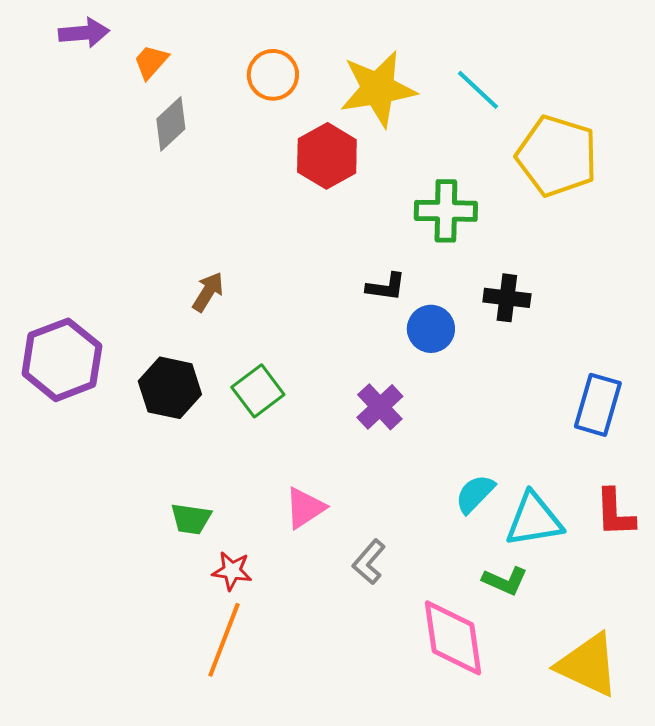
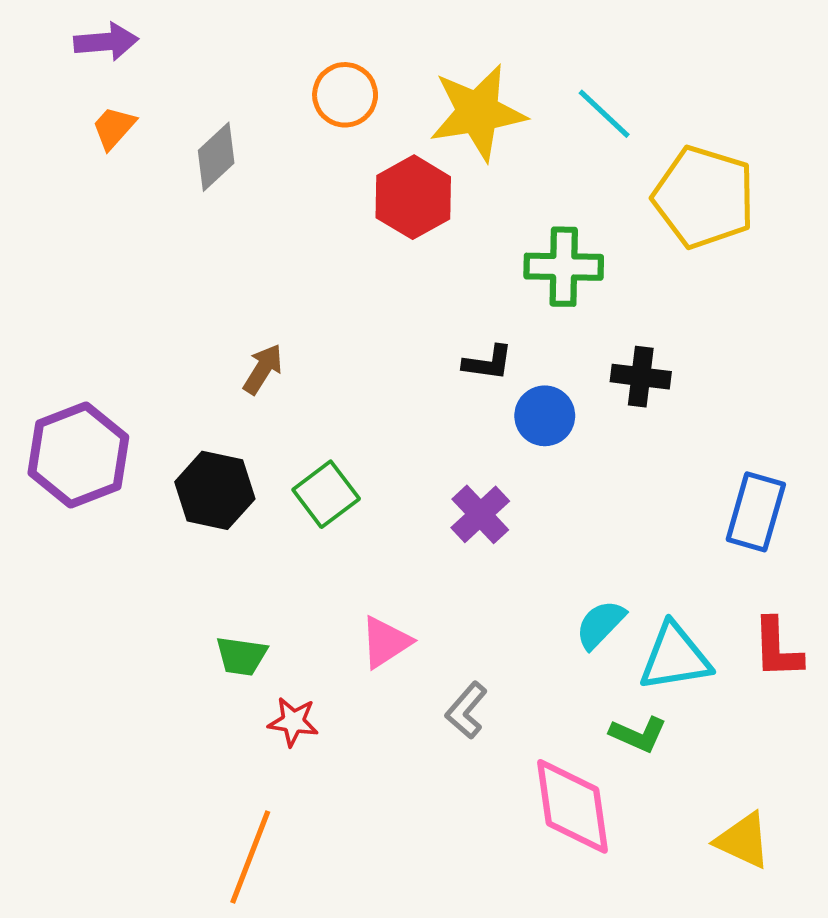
orange trapezoid: (151, 62) -> (114, 128), moved
orange line: (224, 640) -> (250, 857), moved
yellow triangle: (588, 665) -> (743, 840), size x0.7

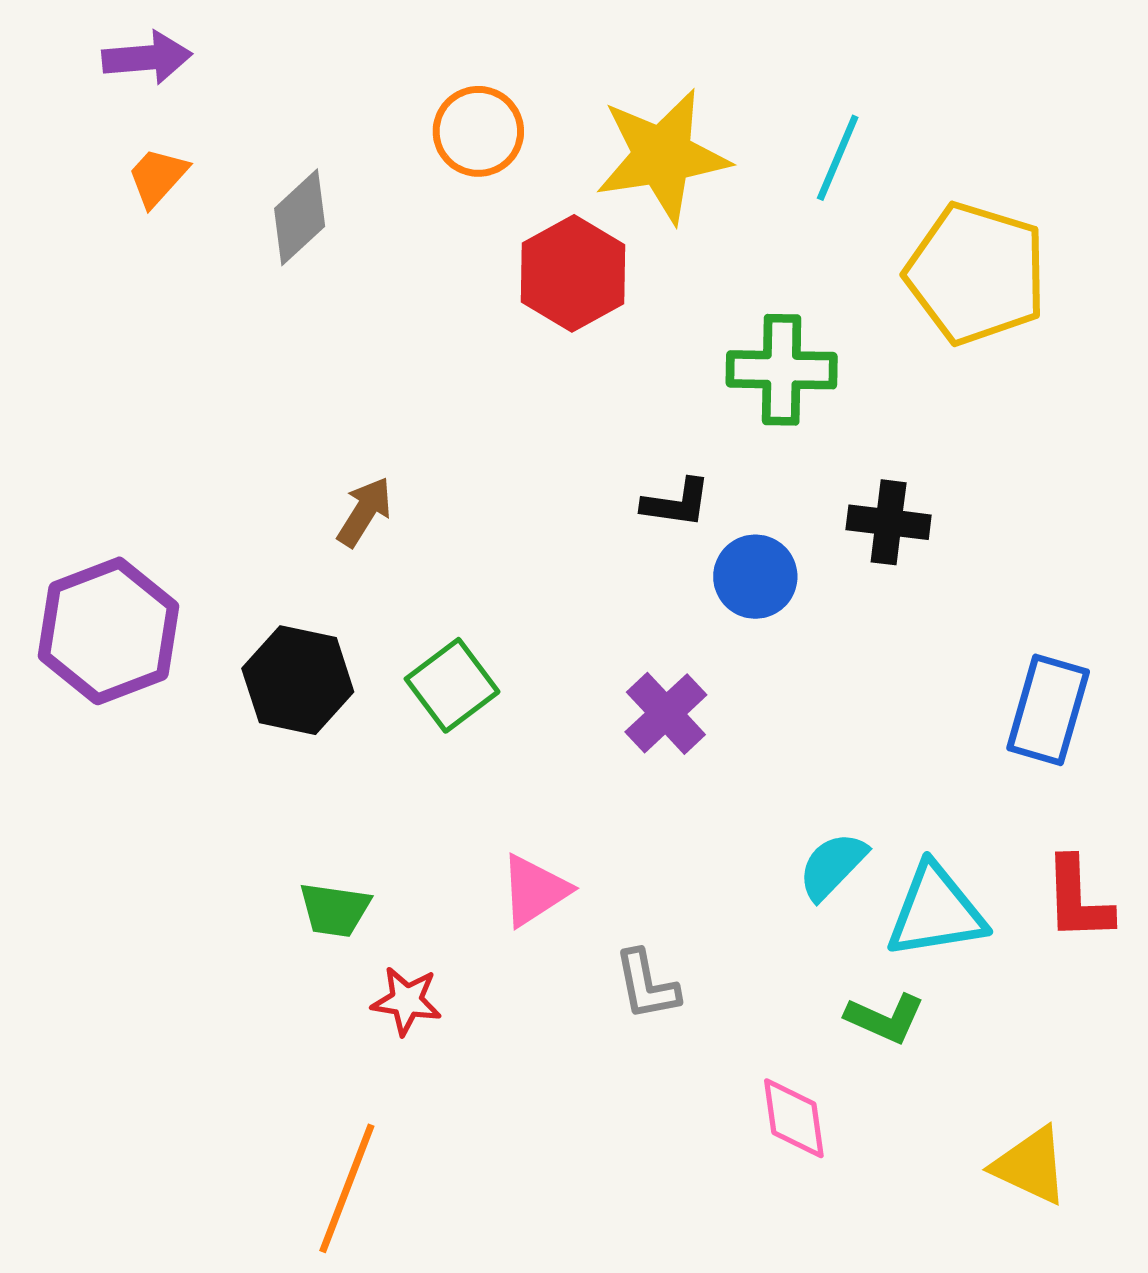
cyan line: (604, 114) -> (838, 158), turned 70
gray L-shape: (466, 710) -> (647, 985), turned -52
pink diamond: (573, 806) -> (794, 1118), size x0.6

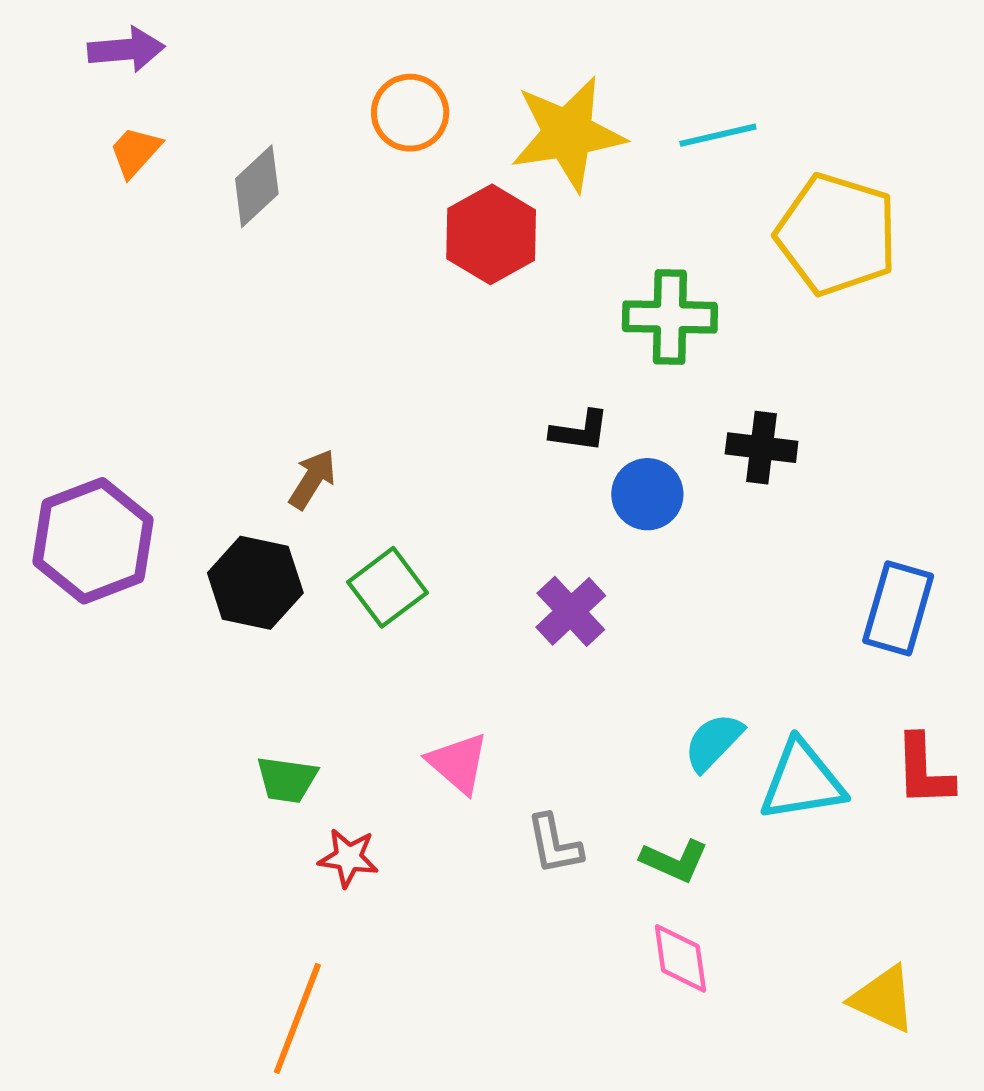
cyan line: (838, 158) -> (718, 135), turned 54
brown arrow: (364, 512) -> (312, 479), moved
pink triangle: (534, 890) -> (458, 763), turned -46
green L-shape: (885, 1018) -> (674, 861), moved

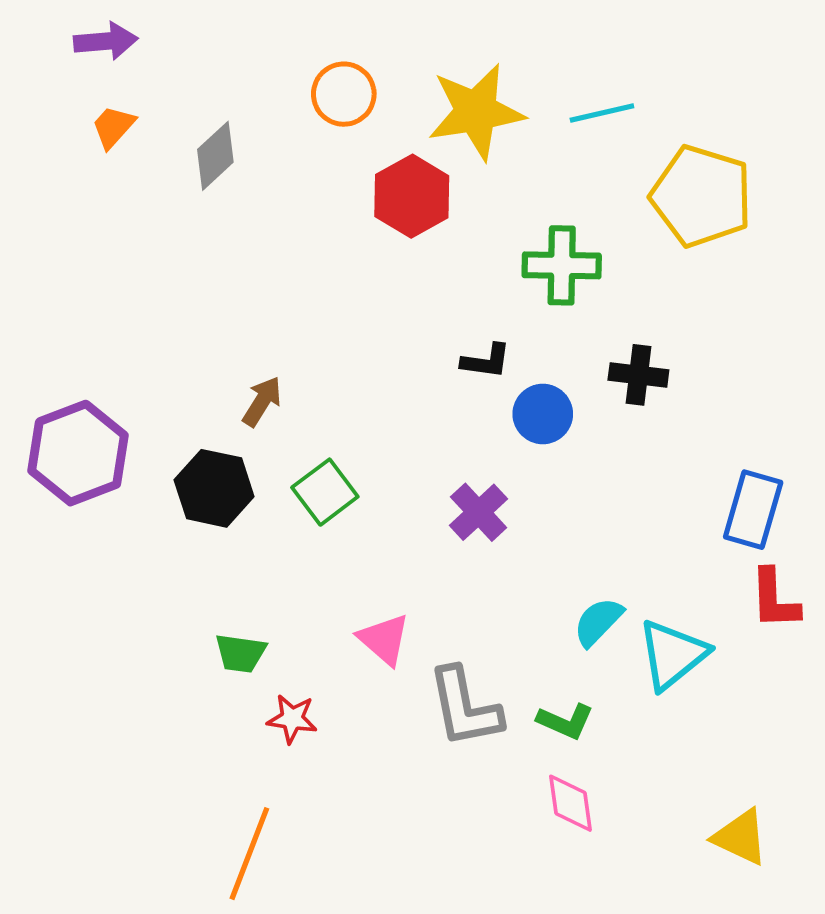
red L-shape: (924, 771) -> (775, 599), moved
cyan triangle: (802, 781) -> (672, 655), turned -30
gray L-shape: (554, 844) -> (465, 707), size x1.6

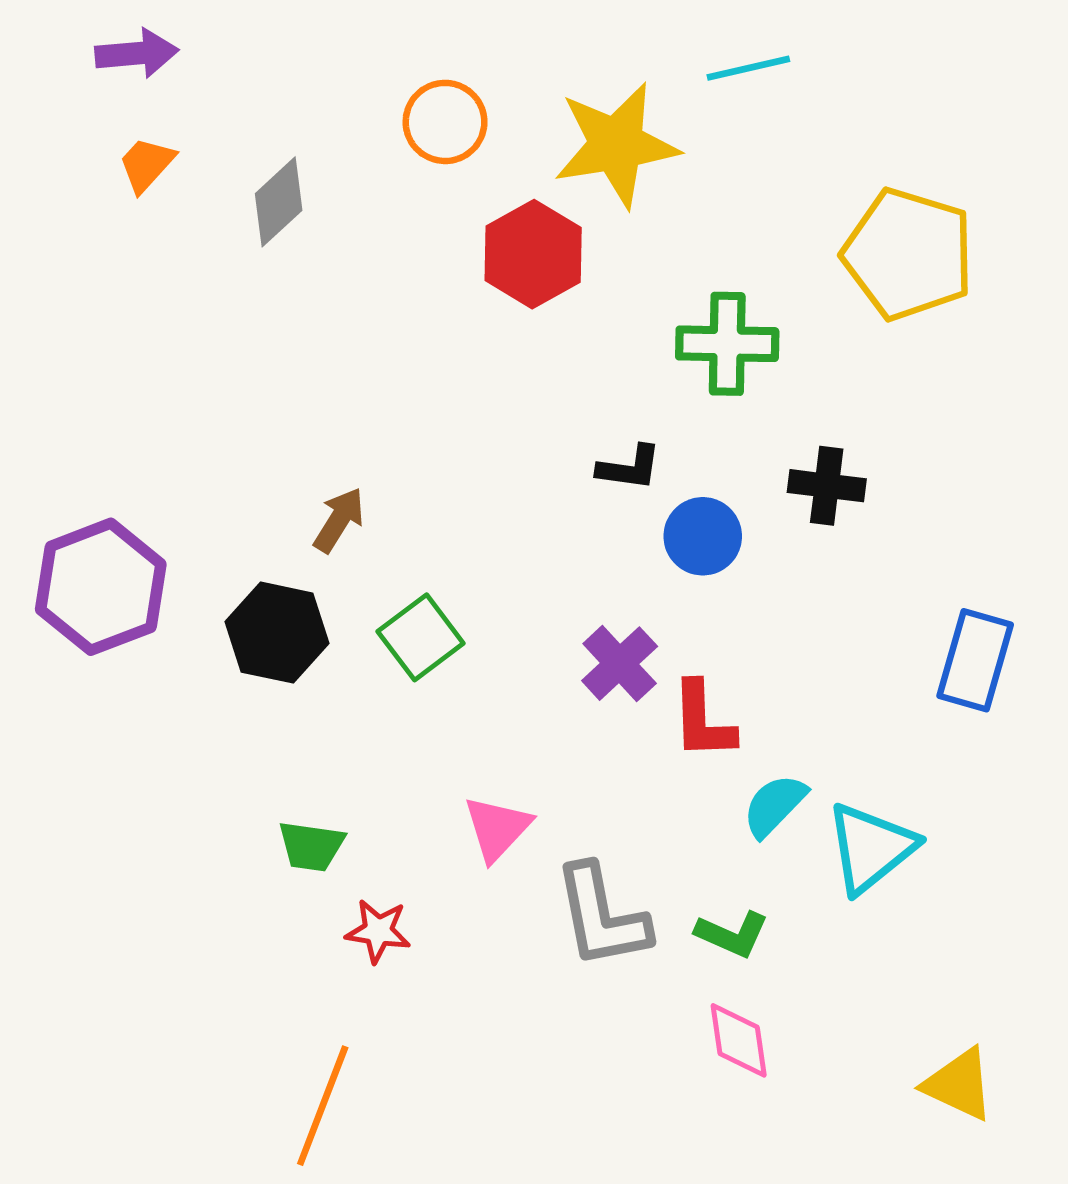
cyan line: (602, 113) -> (748, 68), moved
red L-shape: (775, 599) -> (703, 721), moved
pink triangle: (384, 639) -> (497, 828), turned 32

